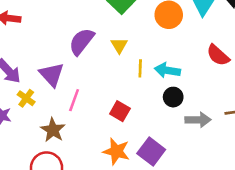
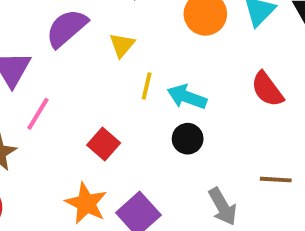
gray arrow: (198, 120) -> (223, 207), moved, turned 50

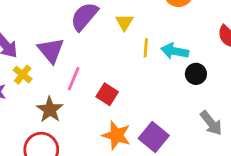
black circle: (188, 139) -> (196, 74), moved
red square: (104, 144) -> (107, 94), moved

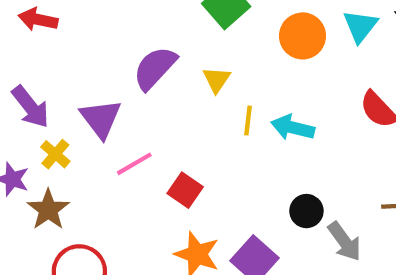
black circle: (196, 74) -> (306, 211), moved
pink line: (74, 79) -> (134, 164), turned 35
brown star: (50, 110) -> (48, 210), moved

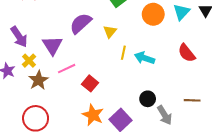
brown star: (48, 210) -> (38, 80), moved

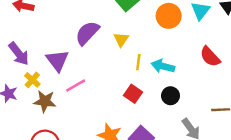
brown star: (38, 80) -> (45, 101), turned -30
red square: (90, 83) -> (133, 94), moved
black circle: (148, 99) -> (170, 96), moved

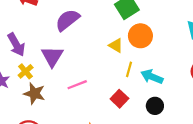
orange circle: (169, 16) -> (140, 36), moved
purple semicircle: (87, 33) -> (67, 20), moved
yellow triangle: (121, 40) -> (116, 45), turned -42
pink line: (76, 86) -> (77, 85), moved

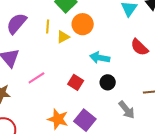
yellow triangle: (116, 45) -> (63, 37), turned -48
yellow line: (129, 69) -> (48, 26), moved

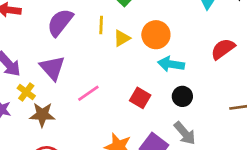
orange circle: (83, 24) -> (156, 35), moved
red semicircle: (139, 47) -> (223, 49), turned 102
gray arrow: (127, 110) -> (185, 133), moved

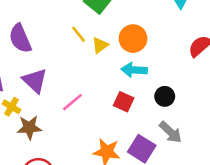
purple semicircle: (60, 22) -> (20, 38), moved, turned -56
yellow line: (101, 25) -> (79, 34), turned -36
cyan arrow: (171, 64) -> (134, 70), moved

